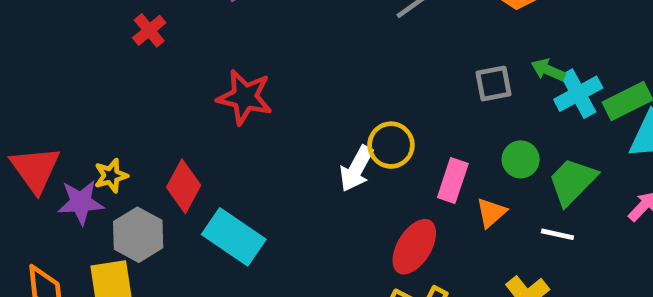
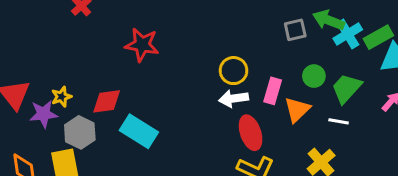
green arrow: (548, 70) -> (329, 20), size x1.5
white arrow: (356, 169) -> (234, 99), moved, turned 56
red diamond: (184, 186) -> (107, 101), turned 56
orange triangle: (491, 213) -> (297, 110), size x1.4
red ellipse: (414, 247) -> (251, 133), turned -48

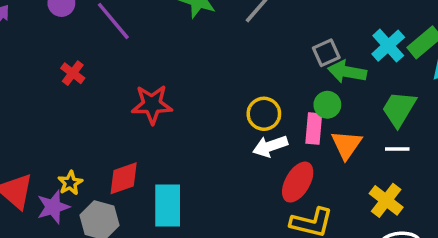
green arrow: (329, 20) -> (347, 72), moved
green circle: (314, 76) -> (327, 105), moved
cyan rectangle: (139, 131) -> (168, 206), turned 69
red ellipse: (251, 133) -> (298, 182), turned 60

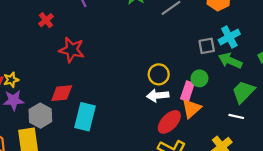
cyan cross: (388, 46) -> (229, 37), moved
green arrow: (347, 72) -> (230, 61), moved
red star: (152, 104) -> (72, 50), moved
orange triangle: (346, 145) -> (192, 109), moved
yellow star: (70, 183) -> (11, 80), moved

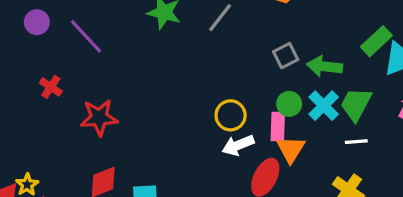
cyan cross: (229, 37) -> (324, 106), moved

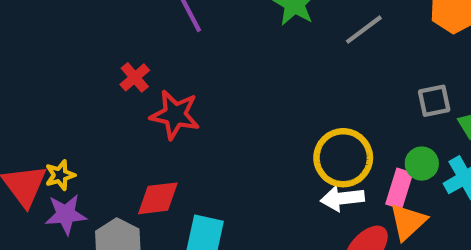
red cross: (51, 87) -> (135, 77), moved
yellow circle: (231, 115) -> (343, 158), size x1.4

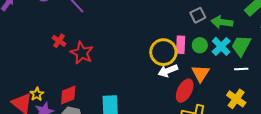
red star: (175, 115) -> (82, 53), turned 30
pink rectangle: (399, 189) -> (181, 45), moved
red diamond: (158, 198) -> (68, 95), moved

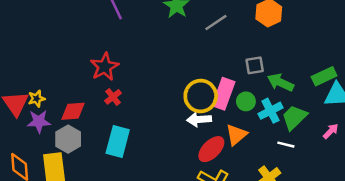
red cross: (59, 41) -> (113, 97), moved
pink rectangle: (181, 45) -> (224, 94), size x1.4

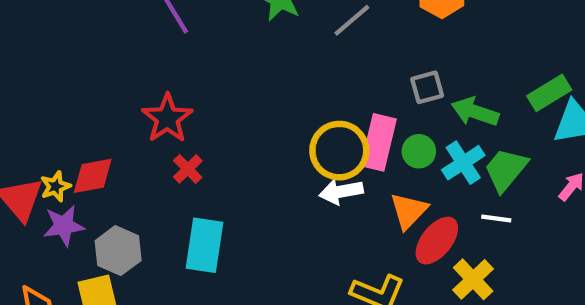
red diamond: (73, 111) -> (93, 176), moved
red ellipse: (211, 149) -> (437, 241), moved

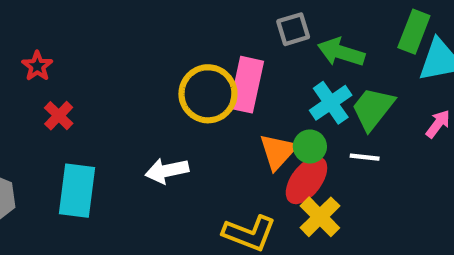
green rectangle: (549, 93) -> (414, 32), turned -36
red star: (167, 118) -> (37, 66), size x0.6
green circle: (419, 151) -> (310, 146), moved
white arrow: (341, 192) -> (167, 171), moved
yellow cross: (473, 279) -> (320, 217), moved

